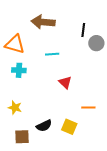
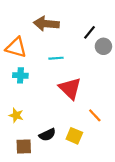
black line: (83, 30) -> (89, 32), turned 32
red triangle: (65, 82) -> (70, 88), size x1.6
orange line: (88, 108) -> (95, 115), turned 48

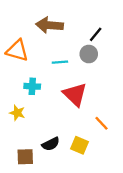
gray circle: (103, 46) -> (89, 54), moved
cyan cross: (20, 75) -> (32, 86), moved
yellow star: (16, 115) -> (17, 113), moved

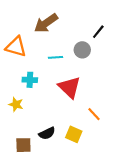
brown arrow: (50, 25) -> (46, 23), turned -40
black line: (96, 34) -> (98, 32), moved

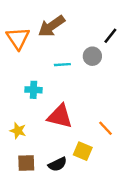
orange triangle: (16, 47) -> (18, 38), moved, turned 40
red triangle: (69, 87) -> (60, 116), moved, turned -30
yellow star: (16, 104) -> (18, 131), moved
black semicircle: (47, 133) -> (58, 164), moved

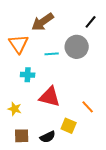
black line: (110, 36) -> (91, 22), moved
orange triangle: (18, 38) -> (19, 44), moved
gray circle: (92, 56) -> (77, 47), size x1.5

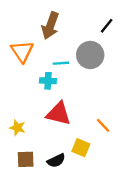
brown arrow: (43, 22) -> (50, 26), turned -35
cyan cross: (28, 75) -> (48, 81), moved

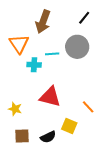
black line: (107, 26) -> (84, 18), moved
cyan cross: (48, 81) -> (34, 65), moved

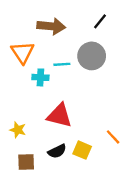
brown arrow: (43, 22) -> (51, 26), turned -105
orange line: (88, 107) -> (113, 137), moved
black semicircle: (48, 137) -> (57, 151), moved

